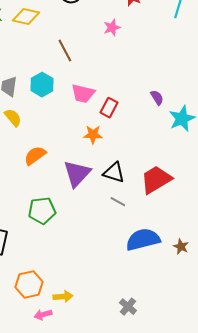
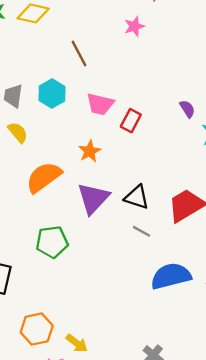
orange star: (93, 135) -> (90, 151), moved, turned -30
orange semicircle: (35, 156) -> (44, 177), size x1.4
yellow arrow: (63, 297) -> (77, 343), turned 42

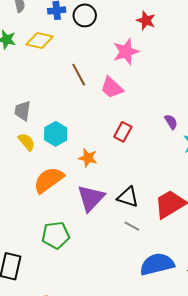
pink star: (134, 26) -> (126, 52), size x1.5
cyan hexagon: (52, 94) -> (56, 134), moved
pink trapezoid: (100, 104) -> (112, 88), moved, turned 30
orange star: (90, 151) -> (88, 158), turned -30

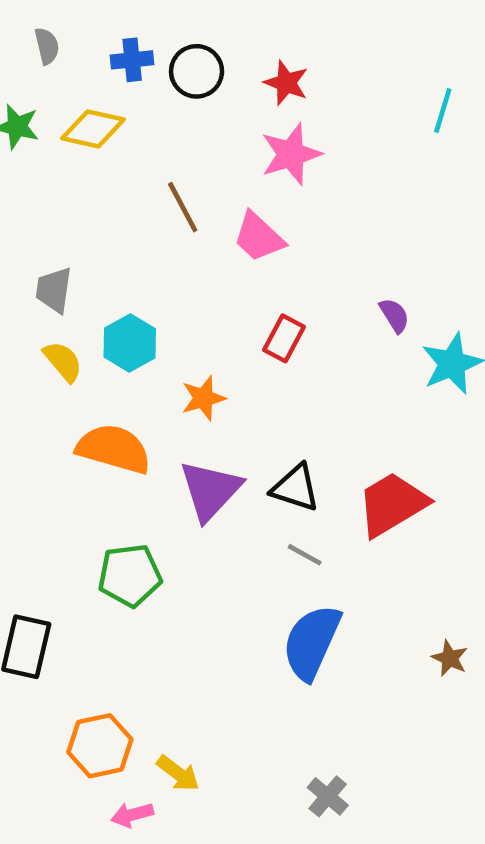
red star: (146, 20) -> (286, 83), moved
orange star: (88, 158) -> (203, 398), turned -30
orange semicircle: (49, 180) -> (114, 449), turned 52
blue semicircle: (157, 264) -> (312, 642), moved, turned -52

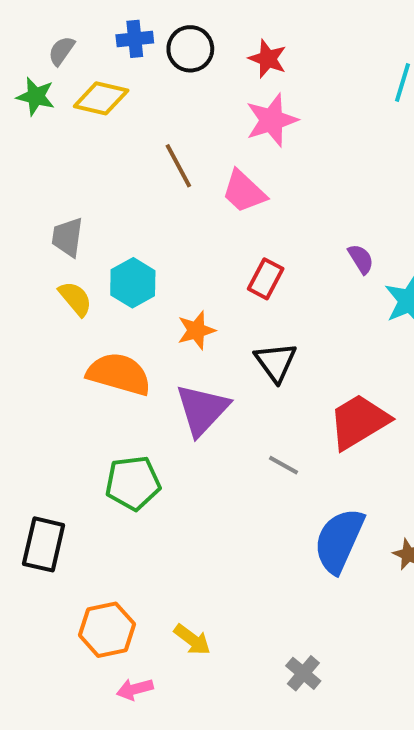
gray semicircle: (47, 46) -> (61, 51), moved, turned -132
black triangle: (295, 488) -> (276, 362), moved, turned 36
blue semicircle: (312, 642) -> (339, 540), moved
yellow arrow: (178, 773) -> (192, 640), moved

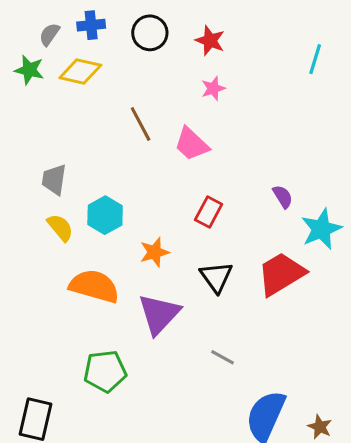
blue cross: (135, 39) -> (91, 25), moved
pink star: (272, 120) -> (213, 88), size x0.6
red trapezoid: (359, 422) -> (281, 274), moved

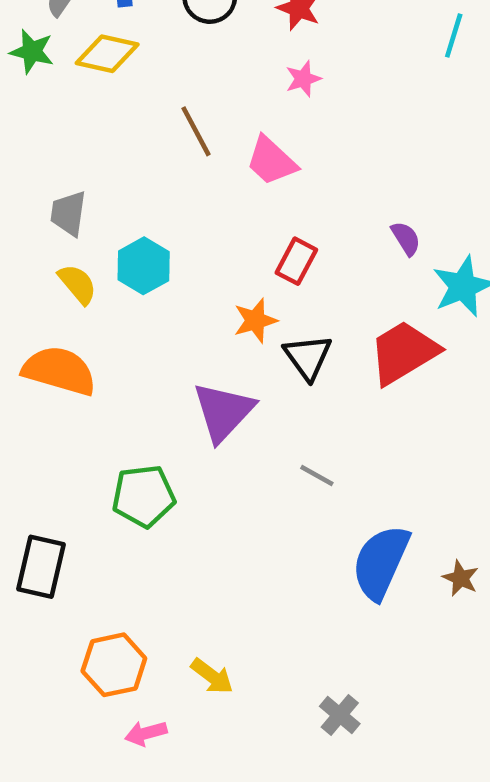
orange star: (154, 252) -> (255, 321), moved
orange semicircle: (94, 286) -> (59, 371), moved

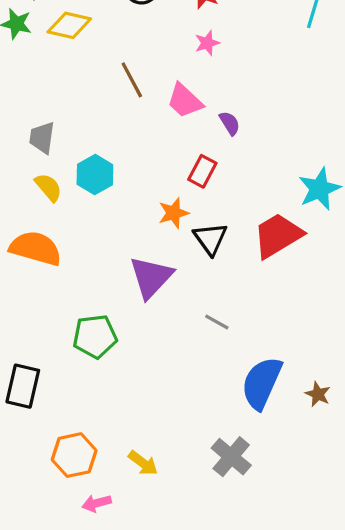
purple semicircle: (406, 238) -> (230, 123), moved
gray cross: (340, 715) -> (231, 457), moved, size x1.4

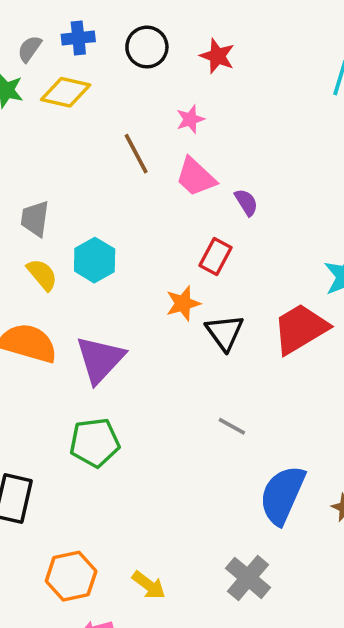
pink star: (207, 43) -> (190, 119), moved
purple triangle: (151, 277) -> (100, 359), moved

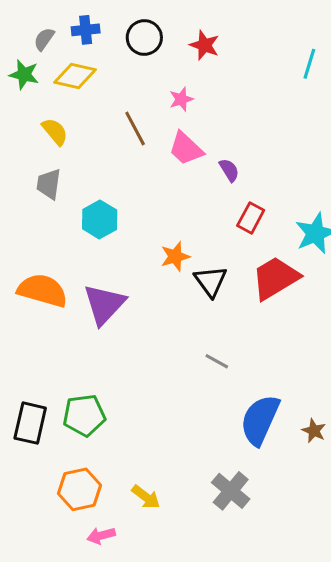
red rectangle: (216, 257) -> (251, 218), moved
yellow semicircle: (42, 275) -> (55, 132), moved
green pentagon: (95, 443) -> (84, 415), moved

